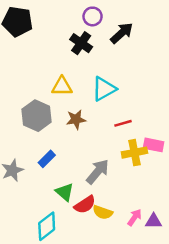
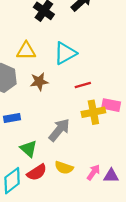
blue rectangle: (47, 159) -> (12, 118), turned 35
red semicircle: (85, 205) -> (37, 172), moved

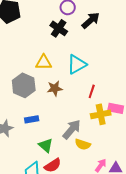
red line: (83, 85) -> (92, 91), turned -56
yellow semicircle: (64, 168) -> (83, 144), moved

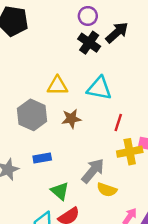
black cross: (59, 28) -> (89, 43), moved
cyan triangle: (77, 64) -> (99, 88), turned 40

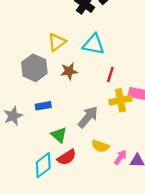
yellow triangle: (57, 86) -> (57, 42), turned -36
yellow semicircle: (107, 190) -> (100, 146), moved

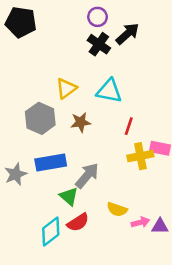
blue rectangle: (43, 106) -> (51, 163), size x1.6
gray arrow: (88, 117) -> (87, 176), moved
pink arrow: (120, 157) -> (140, 222), turned 40

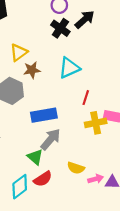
yellow triangle: (66, 88) -> (19, 52), moved
cyan triangle: (109, 91) -> (69, 68), turned -35
brown star: (81, 122) -> (32, 70), moved
blue rectangle: (51, 163) -> (44, 115), moved

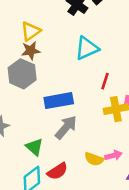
brown star: (32, 70) -> (31, 51), moved
green triangle: (35, 157) -> (34, 147), moved
pink arrow: (96, 179) -> (114, 155), moved

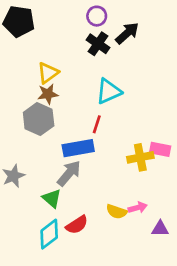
red line: (105, 81) -> (97, 124), moved
gray arrow: (66, 127) -> (69, 173), moved

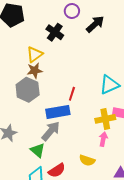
black cross: (98, 44) -> (55, 32), moved
cyan triangle: (109, 91) -> (109, 85), moved
pink arrow: (138, 208) -> (103, 139), moved, turned -64

